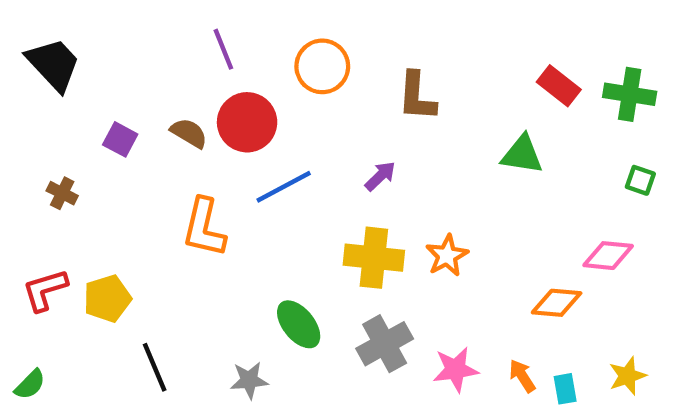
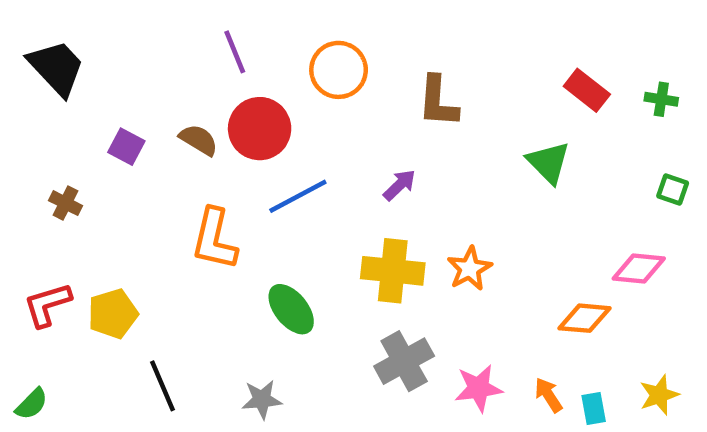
green cross: (630, 94) -> (661, 99), size x0.6
green triangle: (522, 155) -> (548, 162), turned 36
green ellipse: (299, 324) -> (291, 309), moved

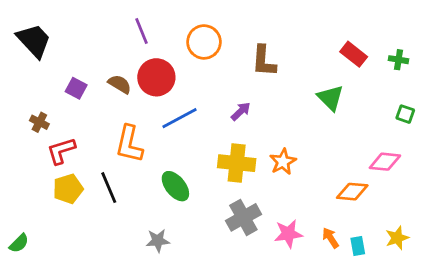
red L-shape: (47, 305) -> (61, 151), moved
black line: (163, 386) -> (109, 188), moved

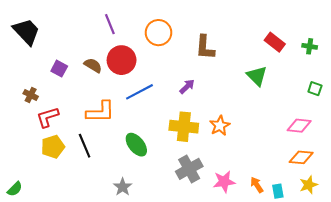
orange L-shape: (129, 144) -> (100, 112), turned -104
orange diamond: (352, 192) -> (301, 157), moved
gray star: (158, 241) -> (123, 187), turned -30

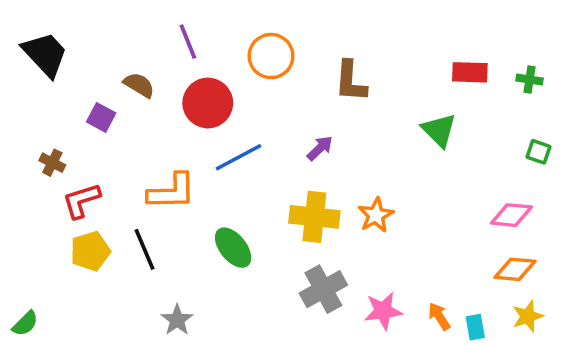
red rectangle: (275, 42) -> (470, 72), turned -36
brown semicircle: (93, 65) -> (139, 85), moved
gray star: (123, 187) -> (177, 320), moved

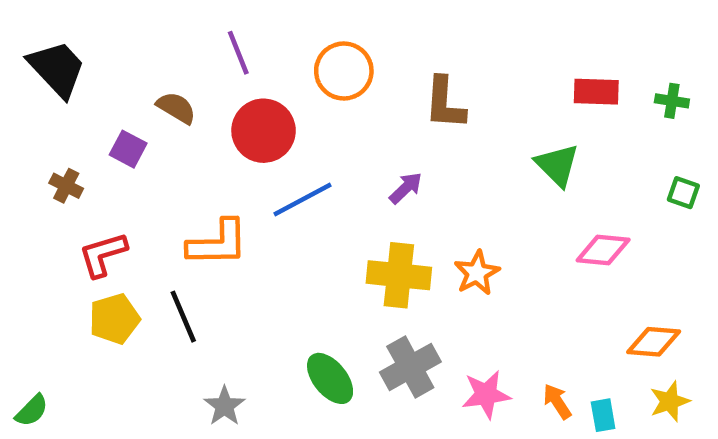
brown cross: (52, 163) -> (66, 186), moved
pink diamond: (511, 215) -> (603, 250), moved
green ellipse: (233, 248) -> (330, 378), moved

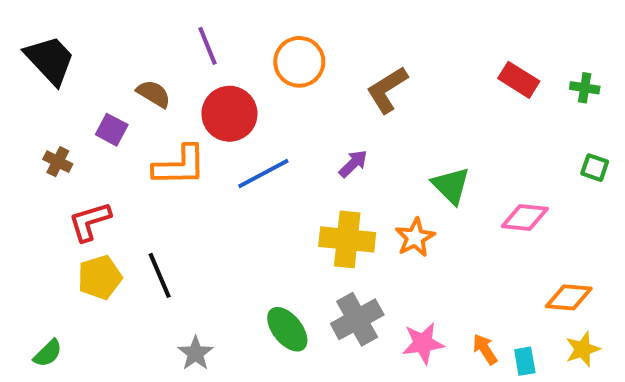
red rectangle: (596, 92) -> (519, 80), turned 30
brown L-shape: (445, 103) -> (387, 90), turned 54
green triangle: (557, 165) -> (451, 186), moved
orange L-shape: (218, 243) -> (180, 166), moved
green semicircle: (32, 411) -> (48, 353), moved

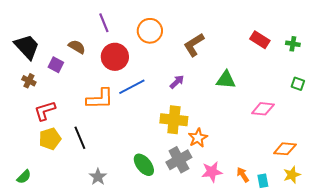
black trapezoid: (50, 60) -> (27, 47), moved
orange L-shape: (180, 166) -> (100, 99), moved
green triangle: (451, 186) -> (226, 80), moved, turned -40
orange star: (415, 237) -> (198, 138), moved

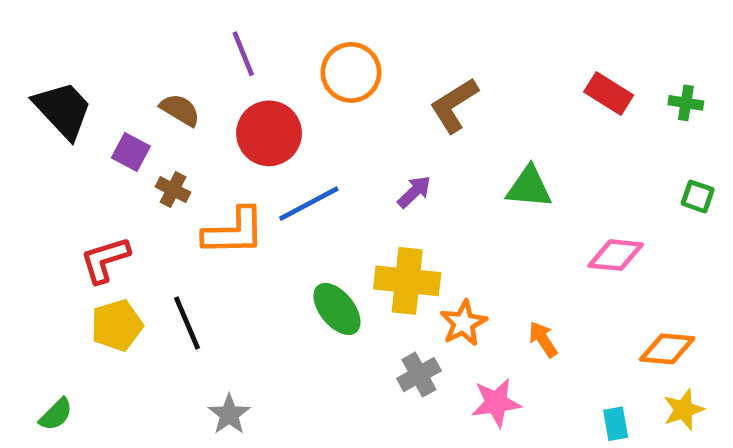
brown cross: (29, 81) -> (173, 190), moved
gray cross: (179, 160) -> (419, 375), size x0.7
green ellipse: (144, 165) -> (337, 309), moved
orange arrow: (243, 175) -> (543, 339), moved

